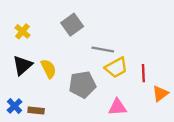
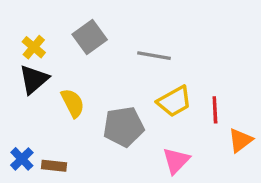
gray square: (72, 25) -> (90, 37), moved
gray line: (103, 49) -> (154, 56), moved
black triangle: (22, 65) -> (34, 79), moved
pink triangle: (117, 107) -> (176, 161), turned -42

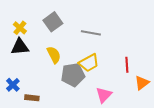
black triangle: (34, 79) -> (20, 47), turned 36
yellow trapezoid: (174, 101) -> (89, 63), moved
yellow semicircle: (73, 103) -> (54, 55), moved
blue cross: (22, 159) -> (13, 85), moved

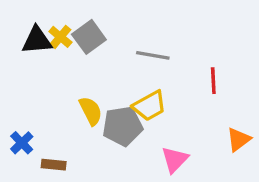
yellow cross: (20, 28) -> (60, 37), moved
black triangle: (20, 47) -> (37, 40), moved
yellow semicircle: (54, 55) -> (91, 111), moved
red line: (127, 65) -> (213, 81), moved

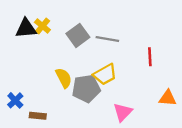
gray square: (89, 37) -> (78, 35), moved
orange triangle: (239, 139) -> (168, 98), turned 42

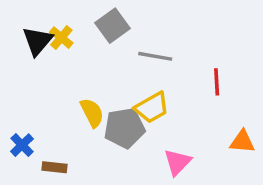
black triangle: (26, 28) -> (37, 41), turned -45
gray square: (78, 35) -> (113, 26), moved

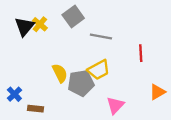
orange triangle: (242, 142) -> (157, 92), turned -35

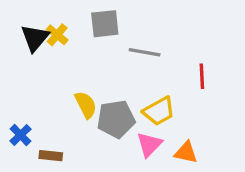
gray square: (73, 17) -> (105, 24), turned 30
yellow trapezoid: (99, 70) -> (159, 111), moved
orange triangle: (157, 92) -> (186, 152), moved, turned 42
pink triangle: (115, 105) -> (149, 145), moved

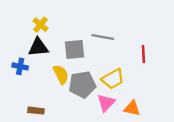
gray square: (105, 24) -> (74, 49), moved
black triangle: (35, 38) -> (38, 47), moved, turned 45
blue cross: (21, 135) -> (20, 66), moved, turned -35

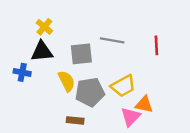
red line: (143, 54) -> (156, 45), moved
pink triangle: (106, 103) -> (131, 117), moved
orange triangle: (132, 108) -> (144, 104), moved
brown rectangle: (36, 111) -> (75, 120), moved

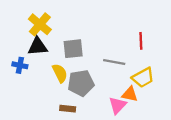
yellow cross: (44, 27) -> (40, 24), size x1.5
gray line: (112, 40) -> (114, 62), moved
yellow trapezoid: (123, 86) -> (143, 78), moved

